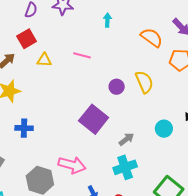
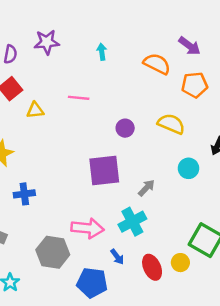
yellow semicircle: (144, 82) -> (171, 124), moved, turned -35
purple square: (94, 119) -> (104, 171), turned -36
cyan cross: (125, 167) -> (132, 222), moved

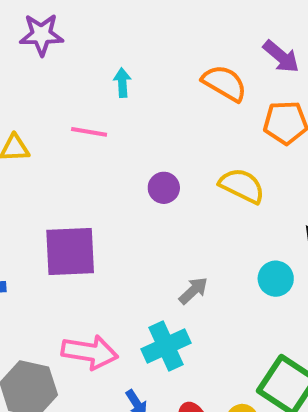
cyan arrow: (102, 52) -> (122, 83), moved
cyan circle: (188, 168) -> (276, 279), moved
purple square: (104, 171) -> (70, 252), moved

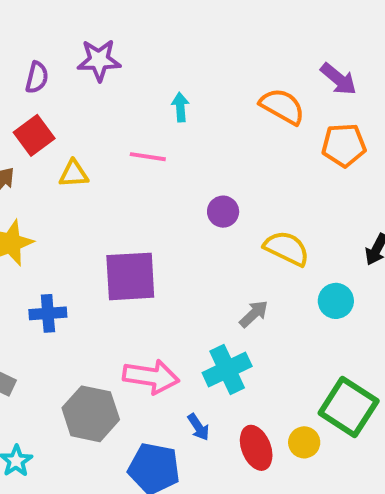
yellow semicircle: (242, 186) -> (287, 248), moved

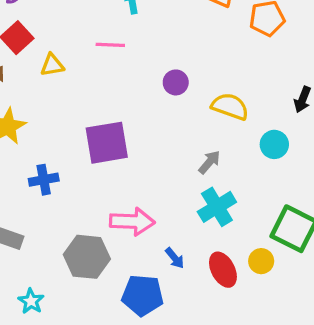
cyan cross: (227, 370) -> (217, 207), moved

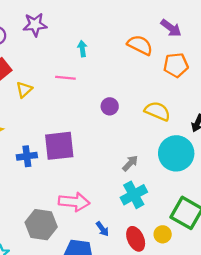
yellow triangle: (52, 65) -> (24, 90), turned -36
yellow semicircle: (230, 106) -> (157, 111), moved
cyan circle: (274, 144) -> (176, 153), size x1.8
blue cross: (44, 180) -> (27, 156), moved

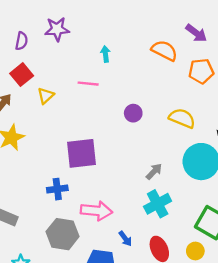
blue cross: (27, 156) -> (57, 189), moved
yellow circle: (163, 234) -> (195, 251), moved

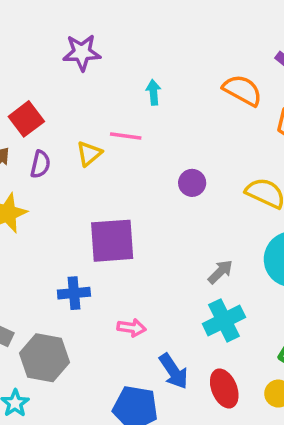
purple semicircle: (22, 41) -> (40, 164), moved
yellow triangle: (46, 96) -> (89, 154), moved
pink arrow: (96, 211) -> (132, 328), size x0.6
gray hexagon: (63, 234) -> (45, 358), moved
blue arrow: (125, 239) -> (174, 371), size x1.5

